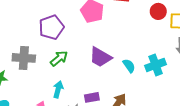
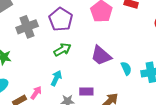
purple pentagon: (51, 27) -> (61, 19), turned -30
gray cross: (24, 58) -> (27, 27), moved, turned -35

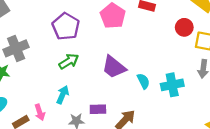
gray cross: (27, 27) -> (16, 48), moved
pink arrow: (36, 93) -> (40, 112), turned 128

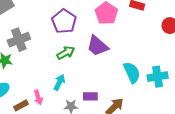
purple trapezoid: (114, 67) -> (98, 46), moved
cyan semicircle: (143, 81) -> (132, 73), size x1.5

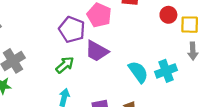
purple pentagon: (64, 21) -> (72, 29), moved

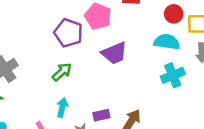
purple trapezoid: (97, 51) -> (114, 53), moved, turned -50
cyan semicircle: (138, 72) -> (167, 42), moved, turned -45

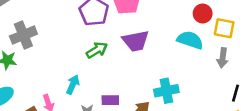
green arrow: (62, 72) -> (97, 50), moved
cyan cross: (173, 75) -> (166, 91), moved

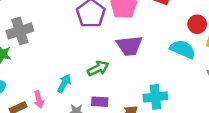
green arrow: (97, 50) -> (98, 68), moved

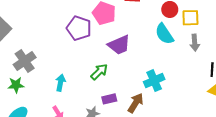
cyan semicircle: (183, 49) -> (164, 34), turned -130
cyan arrow: (64, 83) -> (60, 83), moved

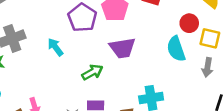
cyan arrow: (60, 83) -> (55, 47), moved, turned -63

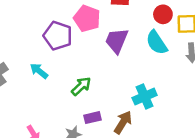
purple trapezoid: (122, 48) -> (117, 41), moved, turned 136

